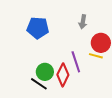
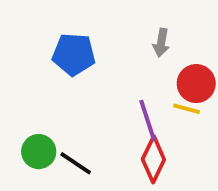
green circle: (45, 72) -> (39, 152), moved
red diamond: (63, 75) -> (153, 159), moved

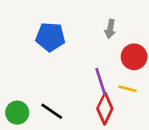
yellow line: (186, 109) -> (127, 89), moved
green circle: (39, 152) -> (17, 113), moved

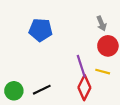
gray arrow: (110, 29) -> (102, 23), moved, turned -32
black line: (52, 111) -> (42, 90), turned -60

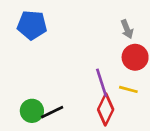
blue pentagon: (41, 30) -> (32, 25), moved
green circle: (14, 91) -> (32, 111), moved

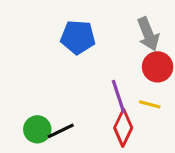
blue pentagon: (32, 25) -> (78, 37), moved
gray arrow: (127, 29) -> (148, 34), size x1.5

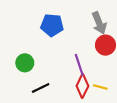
yellow line: (150, 104) -> (100, 87), moved
green circle: (37, 129) -> (25, 63), moved

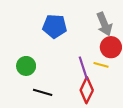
yellow line: (100, 87) -> (101, 65), moved
black line: (41, 88) -> (43, 92), turned 42

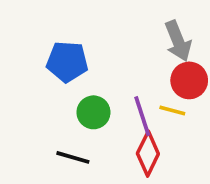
blue pentagon: (55, 26) -> (67, 62), moved
green circle: (26, 66) -> (93, 112), moved

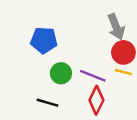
yellow line: (172, 110) -> (123, 72), moved
purple line: (142, 116) -> (93, 76), turned -50

